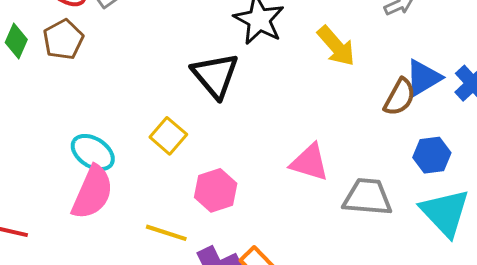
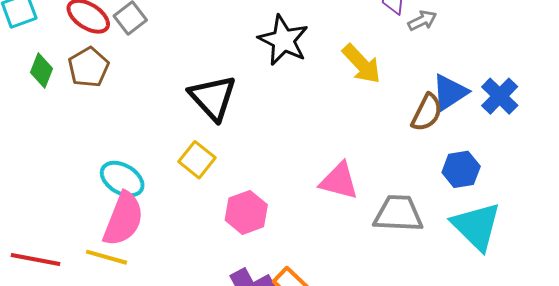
black triangle: (215, 75) -> (213, 98), moved
yellow line: (166, 233) -> (107, 257), moved

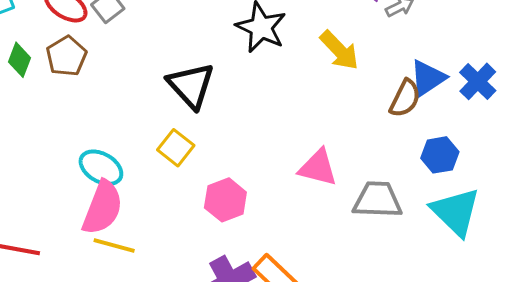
yellow line: (107, 257) -> (114, 246), moved

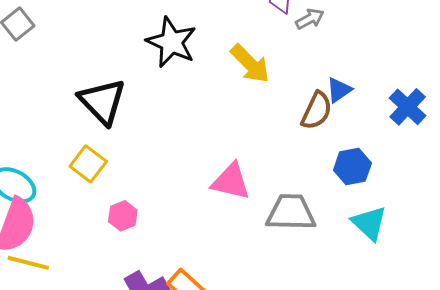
blue triangle: (428, 78) -> (339, 90), size x0.7
blue cross: (478, 81) -> (408, 107), moved
pink hexagon: (225, 200) -> (123, 216), moved, size x0.7
cyan triangle: (456, 212) -> (369, 223), size x0.7

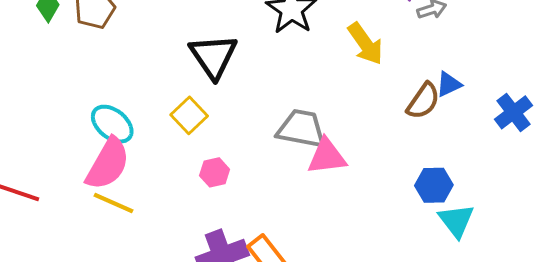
blue hexagon: (352, 167) -> (434, 185), moved
pink triangle: (231, 181) -> (327, 156), turned -30
gray trapezoid: (291, 213) -> (301, 129), moved

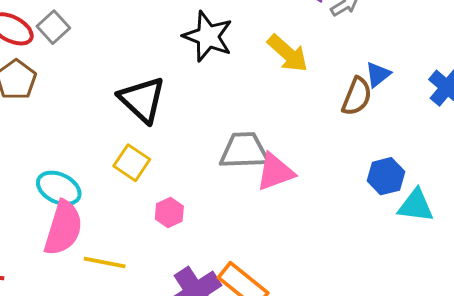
yellow line: (114, 203) -> (105, 263), moved
cyan triangle: (456, 221) -> (416, 206), turned -33

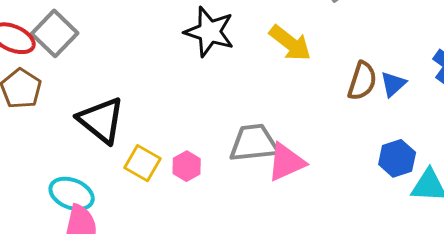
gray square: (53, 27) -> (55, 33), size x1.4
blue triangle: (378, 74) -> (393, 84), moved
black triangle: (142, 100) -> (101, 120), moved
pink hexagon: (169, 213) -> (187, 166), moved

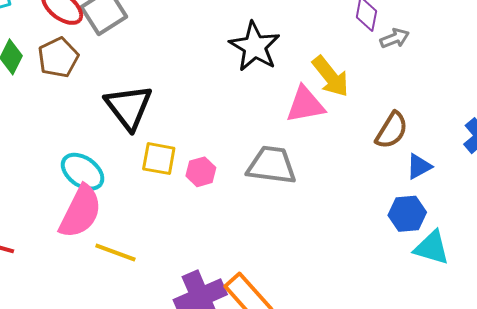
blue triangle: (393, 84) -> (419, 166), moved
pink triangle: (286, 162) -> (305, 105), moved
yellow square: (143, 163) -> (159, 159), turned -33

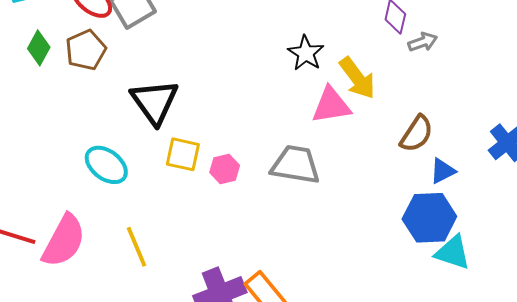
black star: (255, 47) -> (306, 53), moved, size x0.7
pink semicircle: (80, 212) -> (64, 241), moved
blue hexagon: (407, 214) -> (429, 218), size x1.4
yellow line: (115, 252) -> (136, 247), turned 45

